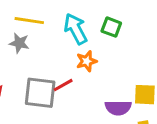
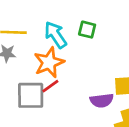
orange star: (87, 61) -> (49, 62), moved, size x1.6

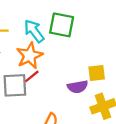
green square: (87, 30) -> (62, 25), size x1.6

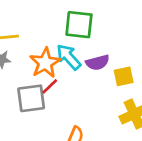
cyan arrow: (34, 31) -> (69, 57), moved
purple semicircle: (78, 87) -> (98, 62), moved

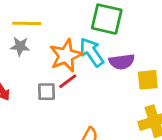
gray square: (31, 98) -> (47, 92), size x0.6

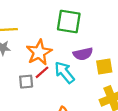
cyan arrow: (92, 52) -> (64, 72), moved

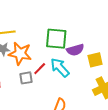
green square: (69, 22) -> (56, 39), moved
orange star: (39, 52) -> (20, 54), moved, turned -30

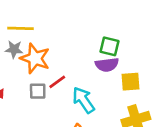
green square: (56, 39) -> (109, 46), moved, size x0.7
cyan arrow: (60, 67) -> (84, 100), moved

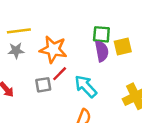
orange star: (35, 58) -> (53, 49), moved
purple semicircle: (107, 65) -> (102, 51), turned -84
yellow square: (131, 82) -> (123, 47), moved

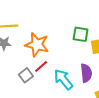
purple semicircle: (102, 51) -> (86, 73), moved
gray square: (43, 85) -> (26, 75), turned -32

